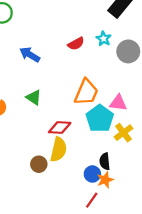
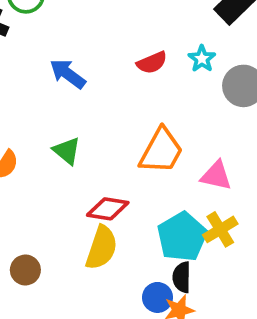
cyan pentagon: (100, 119) -> (182, 237), moved
brown circle: (39, 164) -> (25, 270), moved

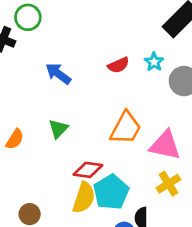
green triangle: (67, 151) -> (58, 129), turned 35
pink triangle: (216, 176) -> (165, 145), size x1.4
cyan pentagon: (182, 237) -> (111, 192), moved

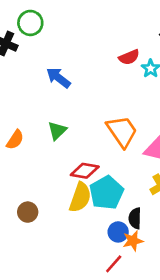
red semicircle: (118, 65) -> (129, 57), moved
orange trapezoid: (126, 128) -> (122, 131), turned -64

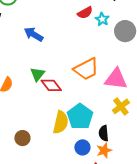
orange trapezoid: (122, 131) -> (86, 69), turned 104
red diamond: (85, 171) -> (51, 85), moved, turned 50
blue circle: (118, 232) -> (82, 147), moved

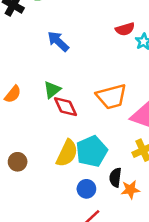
orange star: (104, 150) -> (130, 190), moved

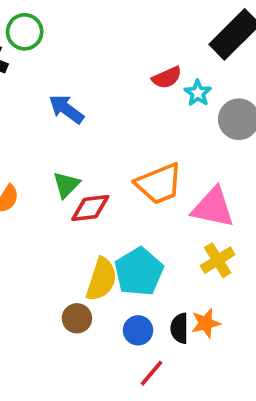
red diamond: (66, 107) -> (90, 208), turned -65
brown circle: (18, 162) -> (77, 318), moved
black semicircle: (115, 178) -> (179, 328), moved

